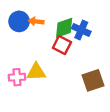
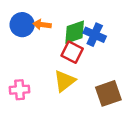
yellow triangle: (36, 72) -> (65, 81), moved, turned -36

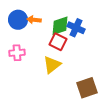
pink cross: (20, 90) -> (17, 53), moved
brown square: (108, 93) -> (87, 88), moved

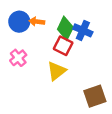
green diamond: (60, 26) -> (65, 28), turned -45
pink cross: (17, 53) -> (18, 58), turned -35

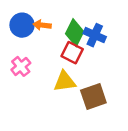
yellow triangle: (57, 71) -> (65, 81), turned 30
brown square: (95, 96) -> (93, 97), moved

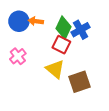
blue cross: (95, 35) -> (81, 30), turned 36
yellow triangle: (65, 81) -> (55, 69), turned 48

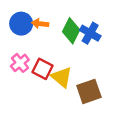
blue cross: (81, 30) -> (90, 33), turned -30
red square: (61, 45) -> (43, 69), moved

